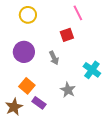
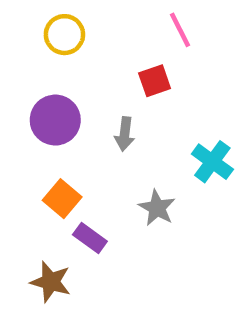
gray arrow: (54, 58) -> (125, 134), turned 32
brown star: (14, 107) -> (51, 282), moved, turned -30

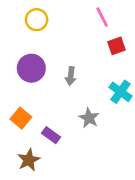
red square: (155, 81) -> (117, 46), moved
orange square: (62, 199) -> (21, 118), moved
brown star: (51, 282) -> (29, 160), turned 30

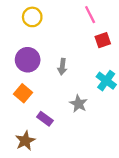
orange square: (21, 118) -> (23, 93), moved

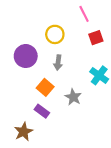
yellow circle: (32, 17) -> (55, 34), moved
orange square: (23, 93) -> (45, 87), moved

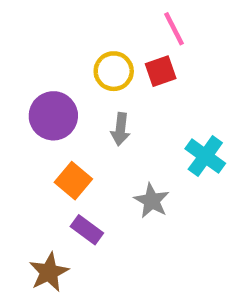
red square: (96, 38) -> (161, 71), moved
orange square: (45, 87) -> (73, 181), moved

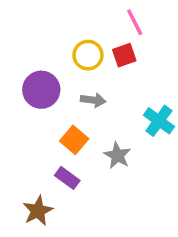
gray arrow: (120, 129) -> (93, 100), turned -90
orange square: (73, 181) -> (74, 140), moved

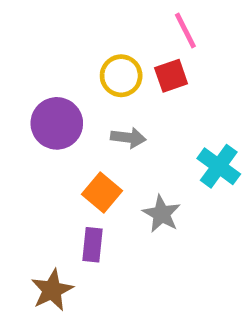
purple rectangle: (67, 178) -> (93, 245), turned 60

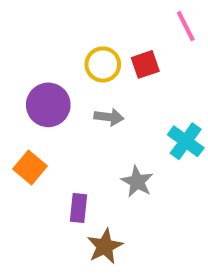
pink line: (185, 30) -> (186, 26), moved
orange square: (102, 192) -> (30, 168), moved
brown star: (52, 290) -> (105, 246), moved

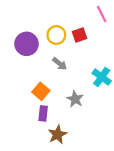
purple circle: (48, 105) -> (27, 44), moved
gray arrow: (109, 117) -> (60, 64), turned 32
orange square: (30, 168) -> (41, 91), moved

